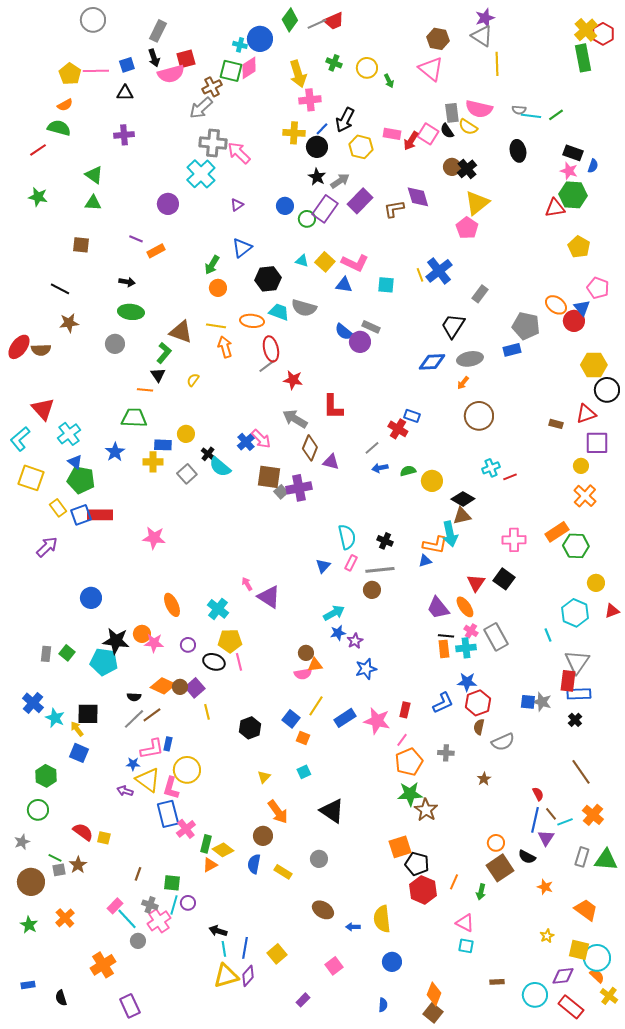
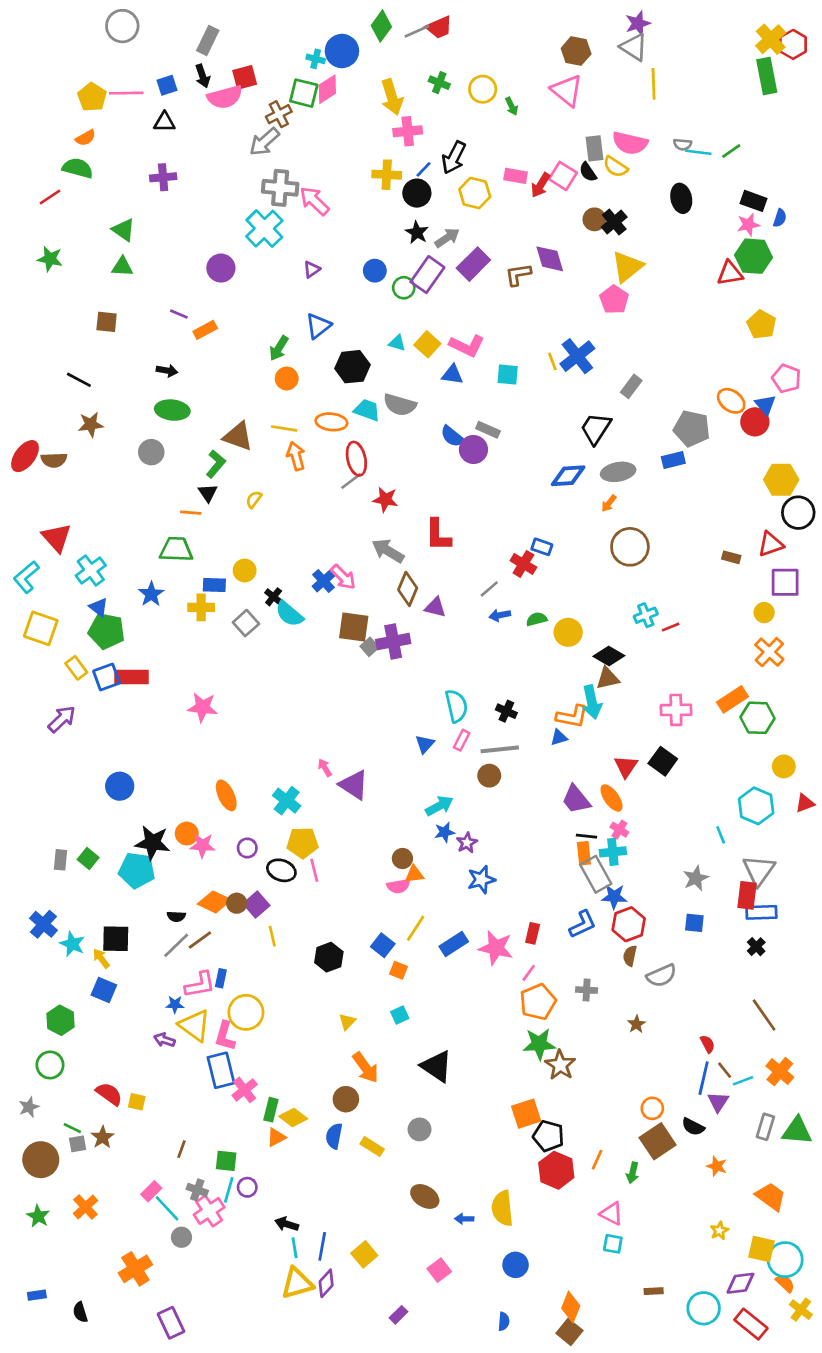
pink star: (569, 171) -> (748, 225), turned -30
gray rectangle: (496, 637) -> (596, 874), moved
gray star: (542, 702) -> (696, 878), moved, turned 30

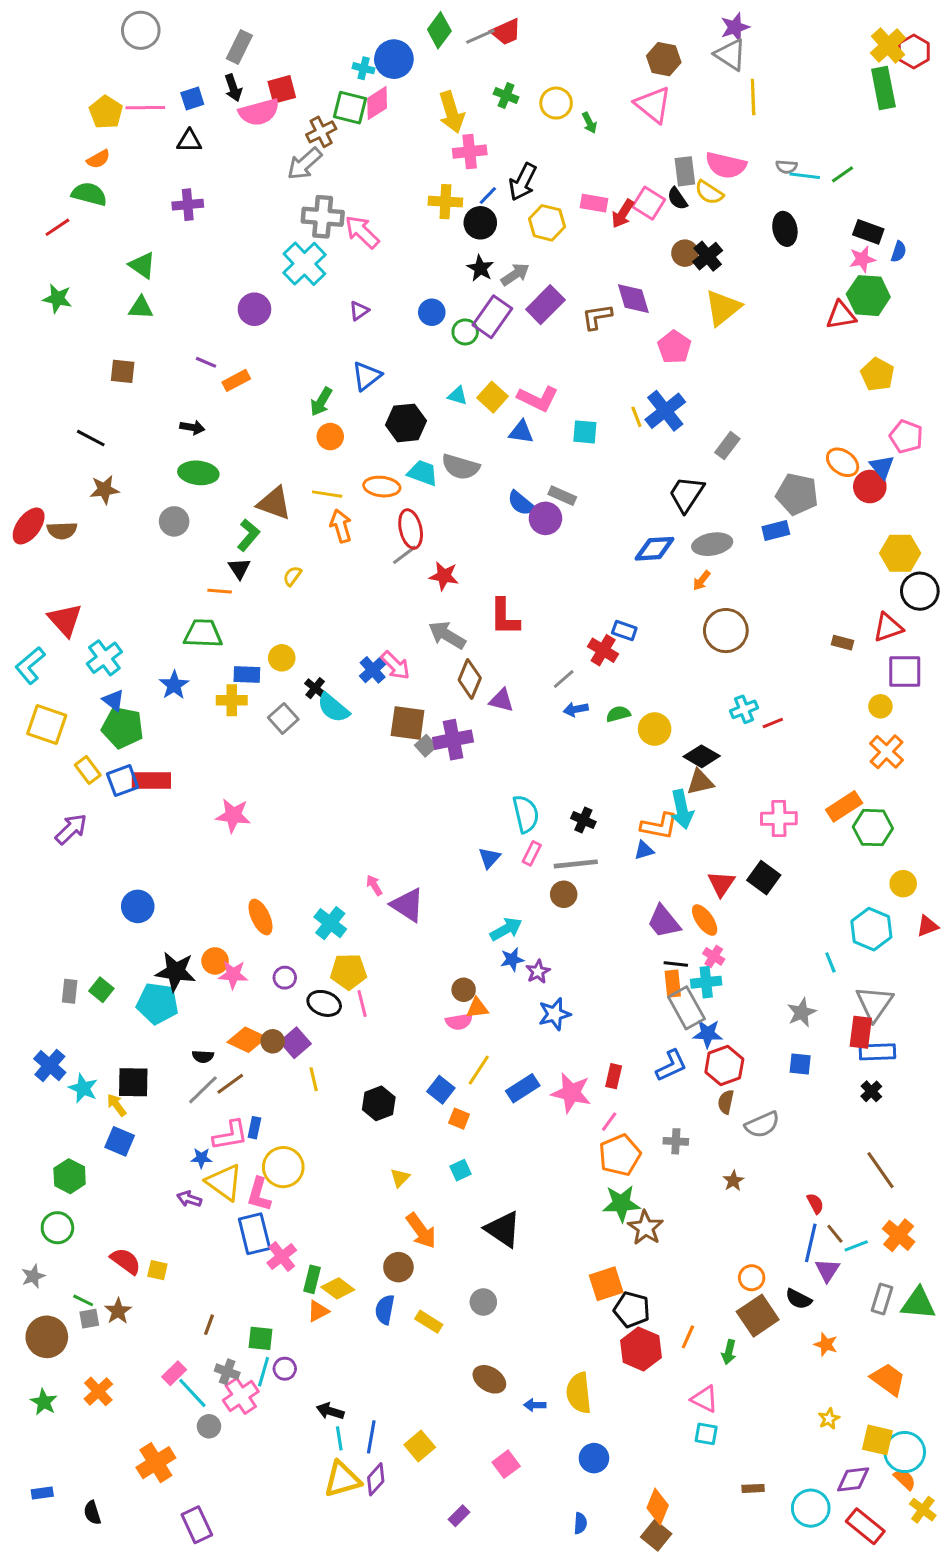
pink pentagon: (614, 300) -> (674, 347), moved

